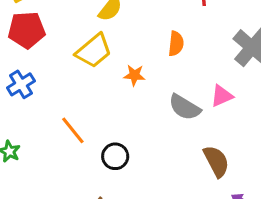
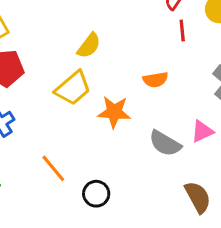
orange semicircle: (176, 44) -> (155, 80), turned 75
orange star: (134, 75) -> (114, 112), size x1.5

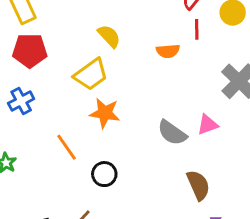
yellow semicircle: (89, 46) -> (109, 36), turned -85
orange semicircle: (155, 80) -> (168, 51), moved
orange star: (114, 112) -> (105, 113), moved

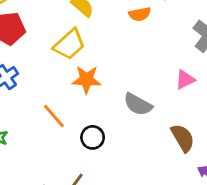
gray semicircle: (172, 133) -> (138, 104), moved

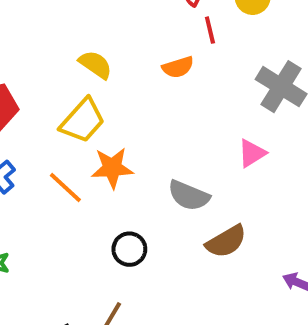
orange line: (54, 116) -> (65, 187), moved
brown semicircle: (183, 138) -> (226, 241), moved, turned 96

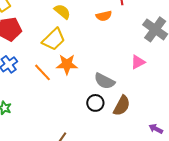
brown semicircle: (226, 241) -> (122, 106), turned -35
black circle: (129, 249) -> (95, 103), moved

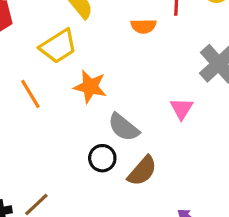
pink triangle: (138, 62) -> (181, 109), turned -42
orange star: (67, 64) -> (90, 87), moved

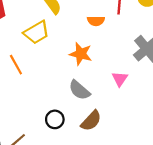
orange star: (90, 87) -> (81, 54), moved
black circle: (102, 158) -> (55, 119), moved

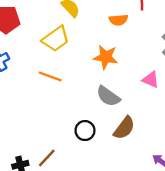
orange line: (16, 65) -> (50, 76), moved, turned -35
pink triangle: (120, 79) -> (151, 80), turned -35

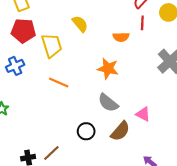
yellow trapezoid: (56, 39) -> (52, 45), moved, turned -75
pink triangle: (151, 80) -> (143, 114), moved

